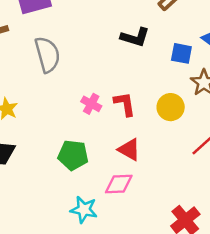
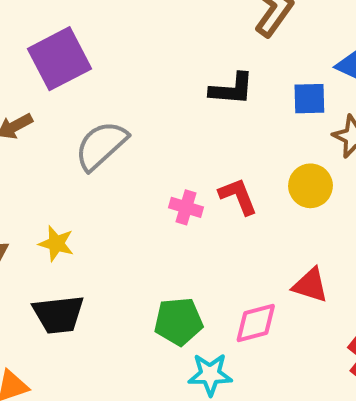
gray semicircle: (47, 55) -> (101, 145), turned -105
red triangle: (129, 150) -> (310, 285), moved
green pentagon: (73, 155) -> (179, 321), moved

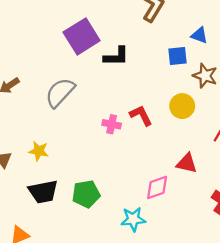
purple square: (59, 59) -> (82, 36), moved
black L-shape: (232, 89) -> (116, 56), moved
green pentagon: (179, 321) -> (86, 194), moved

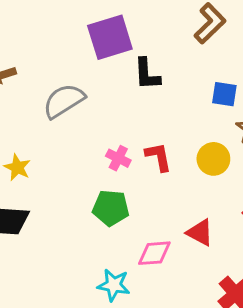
black L-shape: (116, 56) -> (147, 74), turned 72
green pentagon: (86, 194) -> (111, 208), moved

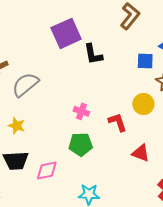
gray semicircle: (64, 101) -> (25, 85), moved
red L-shape: (158, 157) -> (118, 122), moved
pink diamond: (154, 253) -> (47, 171), moved

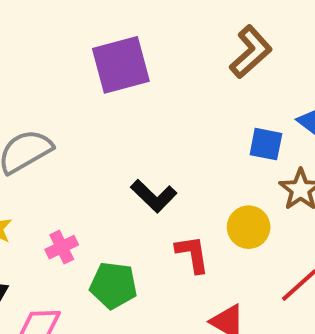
black L-shape: (93, 54) -> (154, 196), moved, turned -45
pink cross: (81, 111) -> (62, 247), moved, turned 35

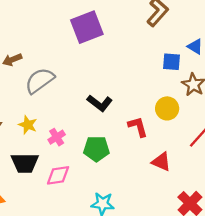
black L-shape: (154, 196) -> (100, 103), moved
pink cross: (62, 247) -> (57, 137), moved

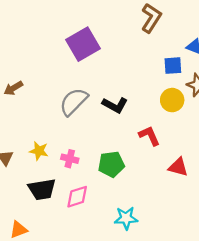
gray semicircle: (40, 81) -> (74, 102), moved
black L-shape: (100, 103) -> (115, 105), moved
yellow circle: (167, 108) -> (172, 100), moved
pink cross: (57, 137) -> (70, 159), turned -35

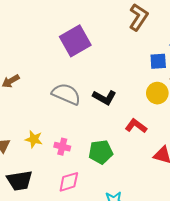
gray semicircle: (74, 102) -> (66, 94), turned 68
red L-shape: (149, 136) -> (136, 126), turned -30
black trapezoid: (42, 189) -> (20, 181), moved

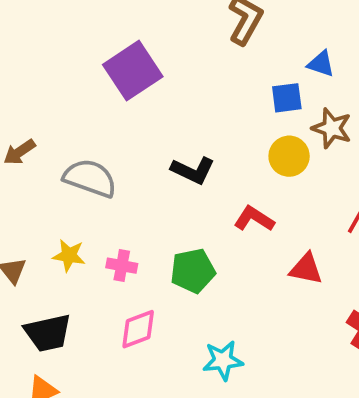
gray semicircle: (66, 94) -> (90, 178), moved

